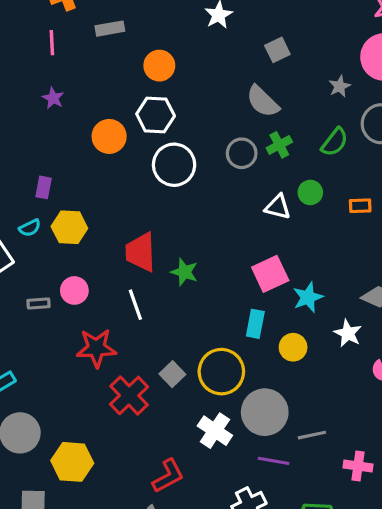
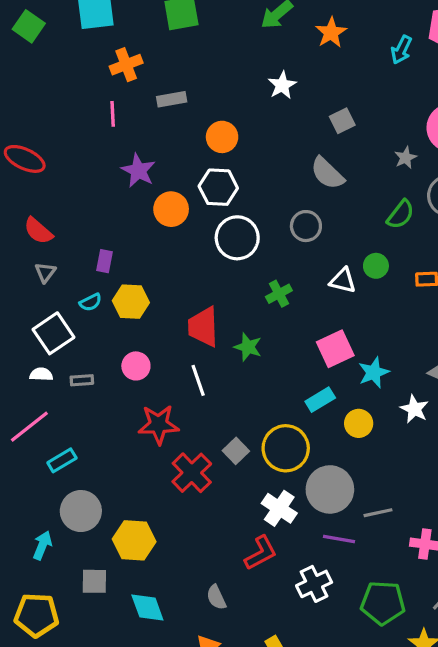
purple star: (53, 98) -> (138, 171), moved, size x1.5
green cross: (279, 145) -> (279, 294), moved
gray rectangle: (39, 303) -> (82, 380), moved
cyan rectangle: (255, 324) -> (320, 400), turned 48
red L-shape: (168, 476) -> (261, 553), moved

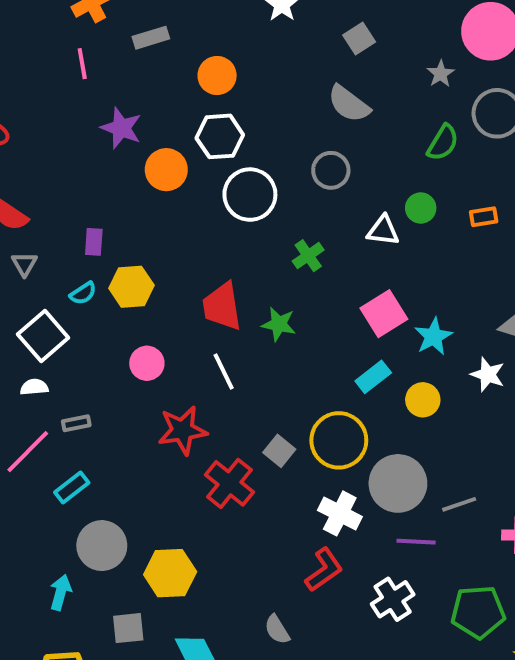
gray rectangle: (82, 380) -> (76, 423), moved

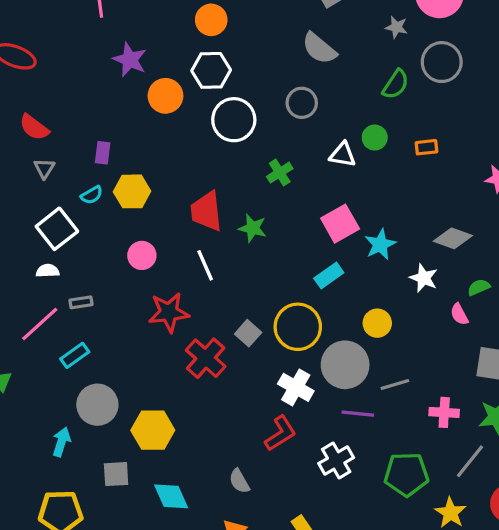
gray star: (441, 74) -> (396, 27), turned -30
yellow circle: (423, 400) -> (377, 323), moved

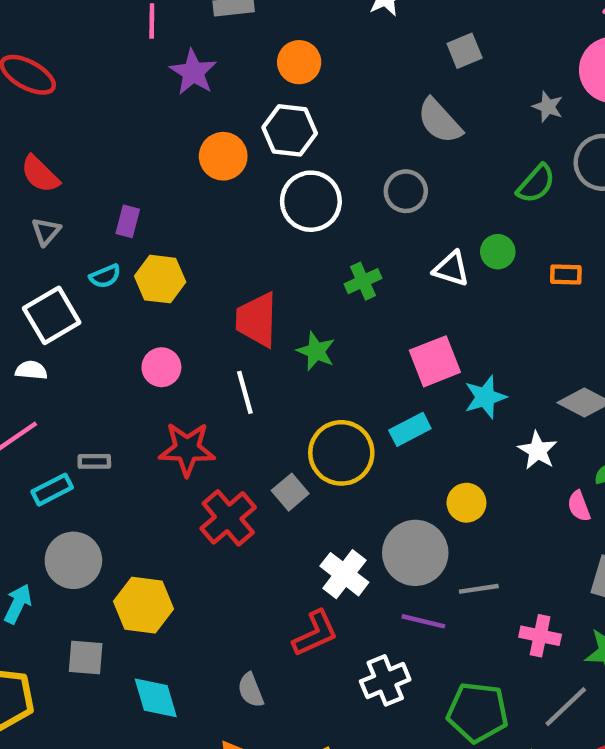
purple star: (130, 60) -> (193, 72), moved
gray rectangle: (81, 302) -> (94, 461), moved
yellow circle: (298, 327) -> (341, 453), moved

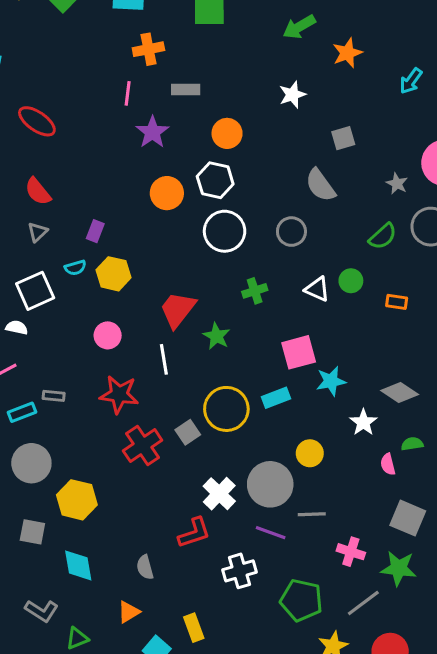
red trapezoid: (257, 320) -> (178, 310), turned 30

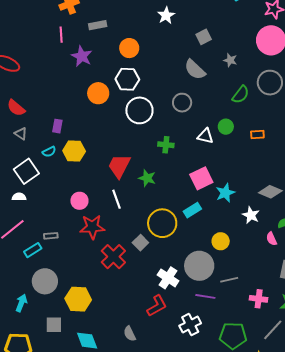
gray star: (397, 184) -> (230, 60), moved
gray triangle: (38, 232) -> (21, 134), turned -32
green cross: (255, 291) -> (166, 145), turned 35
pink circle: (108, 335) -> (79, 201), moved

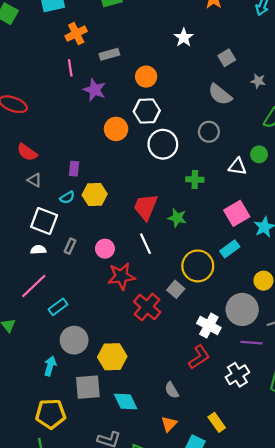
white square: (26, 171) -> (44, 221), turned -30
gray rectangle: (51, 236) -> (70, 246), moved, turned -56
gray square: (54, 325) -> (88, 387), size x1.4

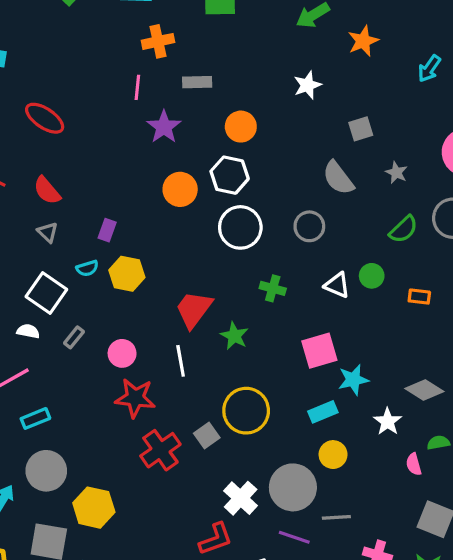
cyan rectangle: (230, 249) -> (323, 412), moved

